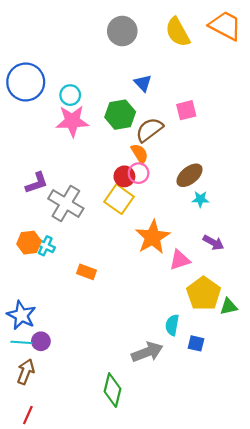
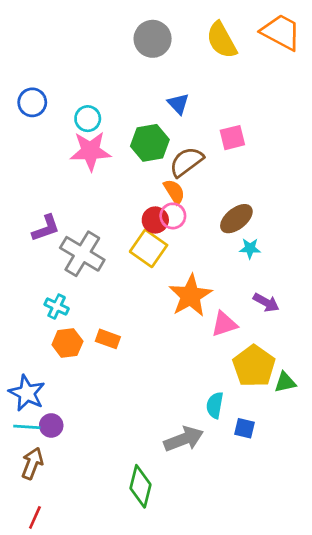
blue circle: (26, 82) -> (32, 102), size x0.6
orange hexagon: (29, 243) -> (67, 343), moved

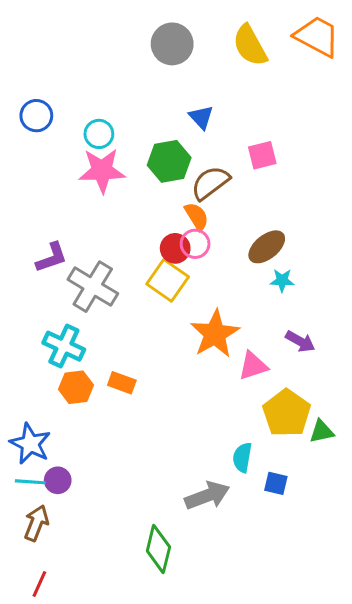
cyan cross: (57, 307) -> (64, 346), size x1.5

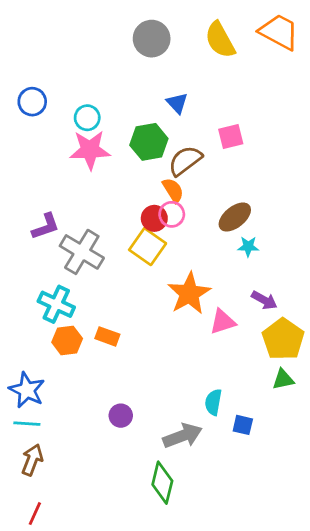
yellow pentagon: (287, 413) -> (283, 339), moved
purple circle: (58, 480) -> (121, 416), moved
green diamond: (158, 549) -> (162, 483), moved

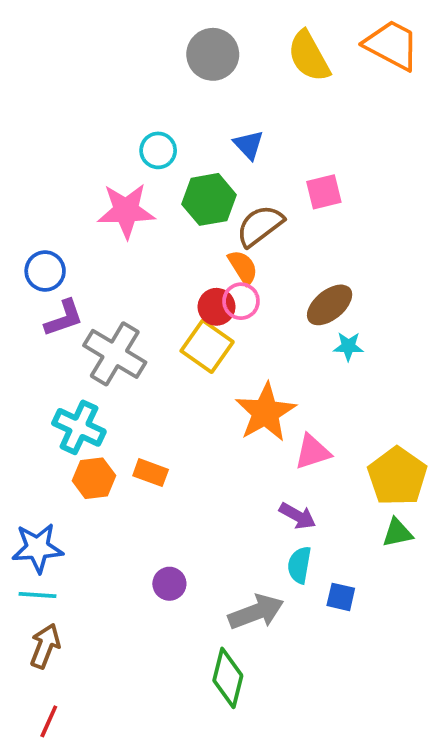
blue circle: (32, 102) -> (45, 271), moved
cyan circle: (87, 118) -> (158, 150), moved
purple arrow: (264, 300) -> (298, 516), moved
blue star: (27, 390) -> (38, 548), turned -30

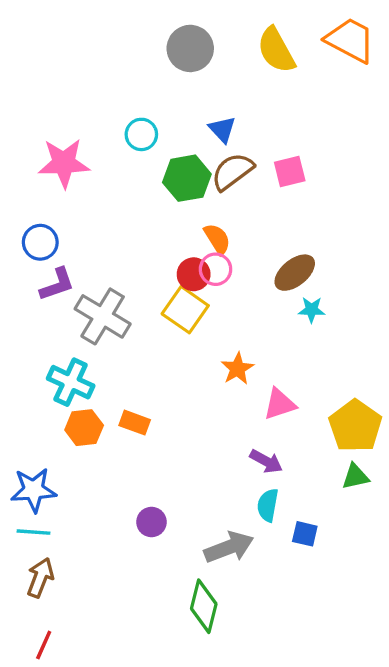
pink star: (126, 211) -> (64, 163), moved
brown semicircle: (260, 226) -> (232, 171), moved
orange star: (265, 412) -> (237, 369), size x0.6

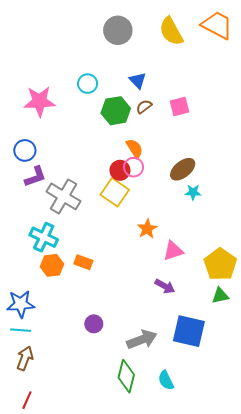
brown semicircle: (232, 171) -> (144, 107), size x0.6
cyan semicircle: (268, 505) -> (166, 380), moved, turned -36
blue square: (305, 534) -> (189, 331), size x2.0

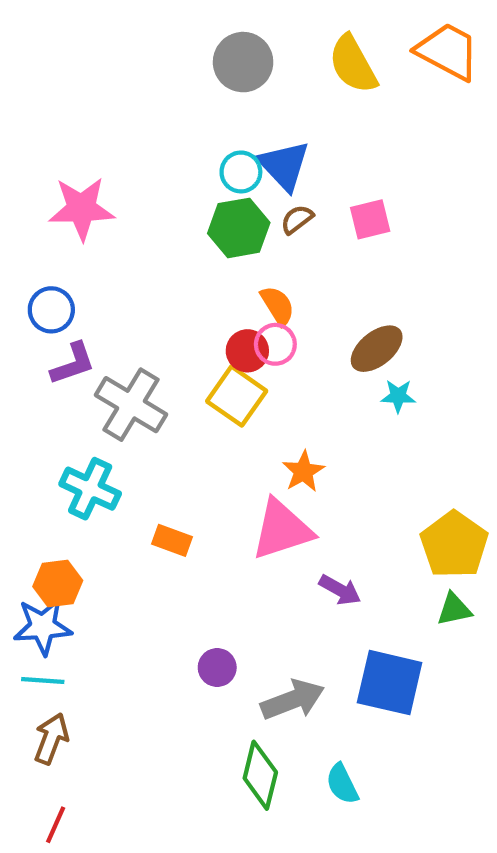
blue triangle: (138, 80) -> (284, 166), size x1.5
cyan circle: (88, 84) -> (241, 172), moved
pink triangle: (173, 251) -> (282, 530), moved, size x1.5
orange hexagon: (52, 265) -> (58, 583), moved
purple circle: (94, 324) -> (217, 668), moved

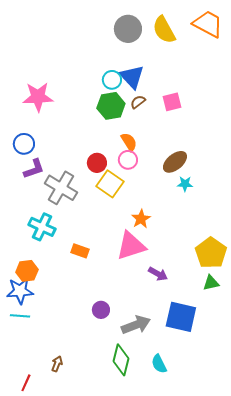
gray circle: (243, 62) -> (128, 29), moved
red circle: (247, 351) -> (97, 163), moved
brown arrow: (51, 739) -> (57, 364), moved, size x0.7

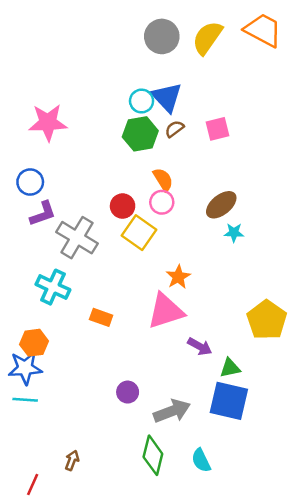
yellow semicircle: (164, 30) -> (207, 38), turned 64
green triangle: (211, 283) -> (230, 368), moved

